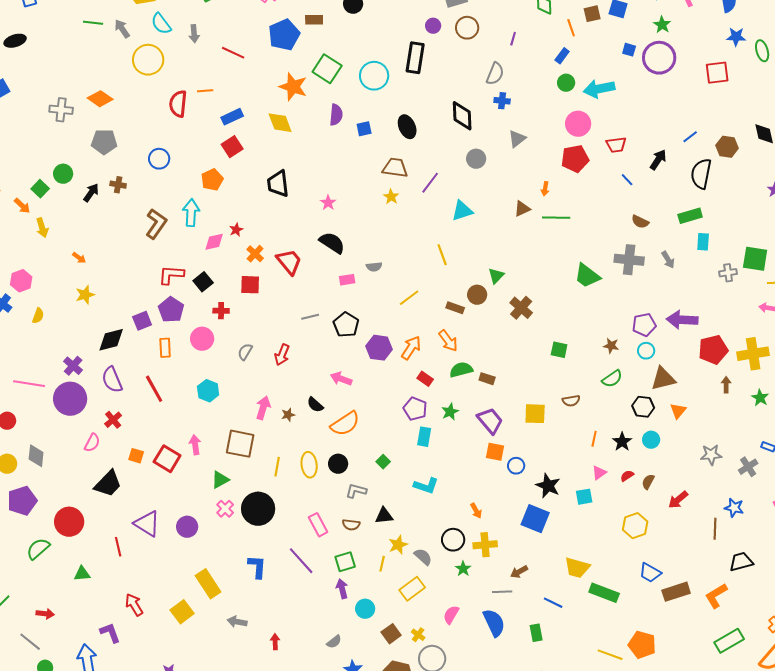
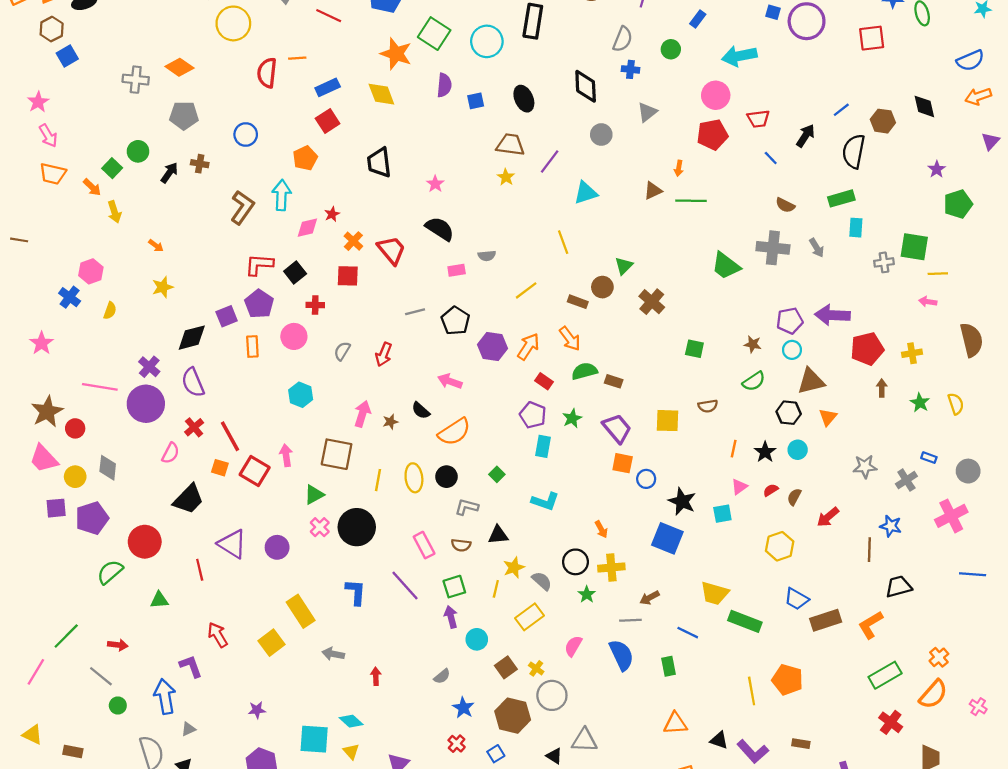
green circle: (566, 83) -> (671, 49), moved
yellow cross: (753, 354) -> (912, 353), size x0.6
red line: (154, 389) -> (230, 436), moved
yellow line: (610, 655) -> (752, 691), turned 60

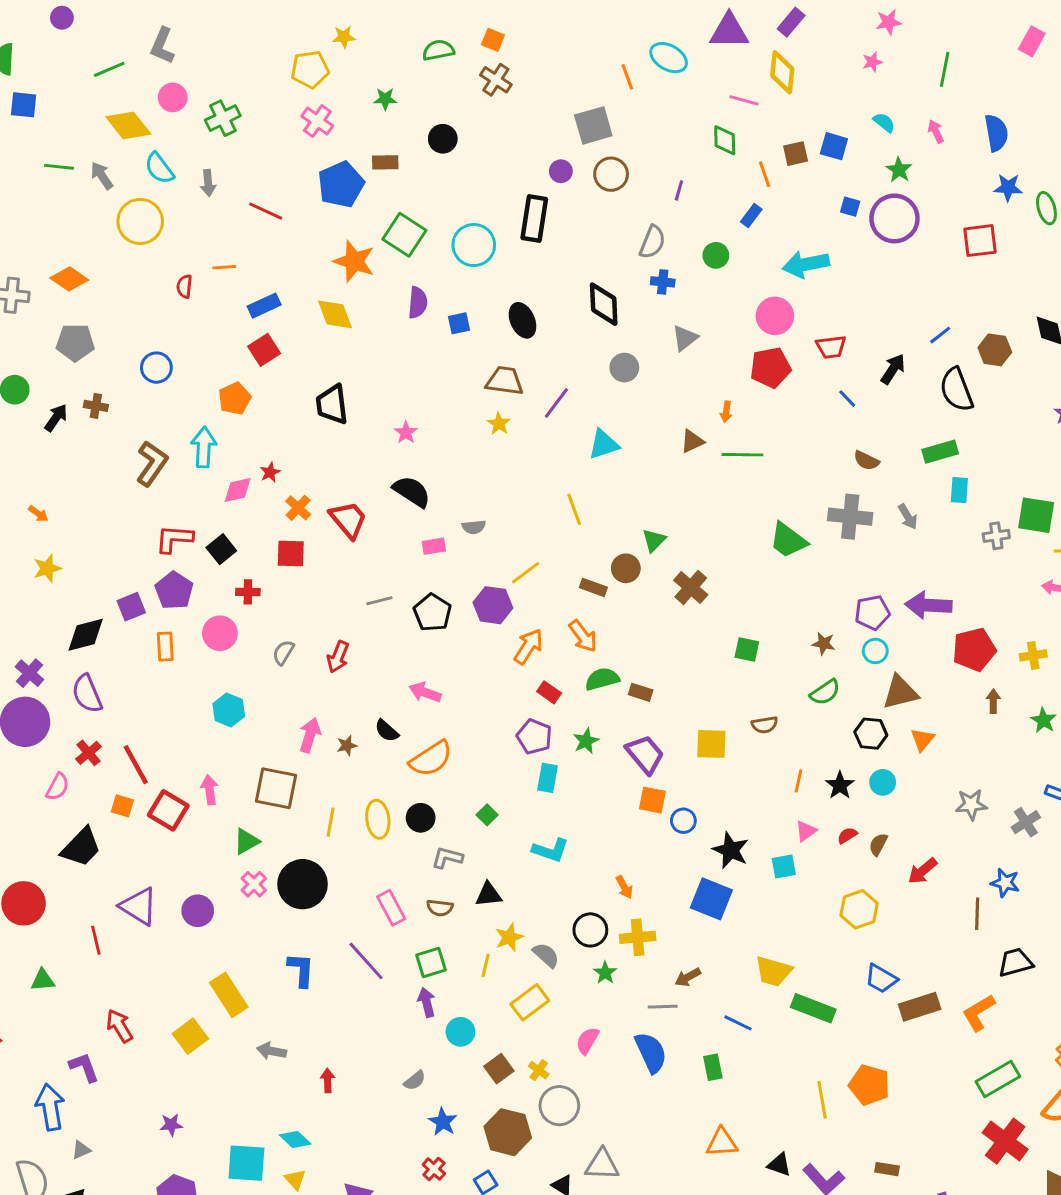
red semicircle: (267, 73) -> (184, 286), size x0.6
black semicircle: (854, 151) -> (956, 390), turned -32
purple hexagon: (492, 347) -> (493, 605), moved
red cross: (891, 722) -> (1005, 1141), size x1.4

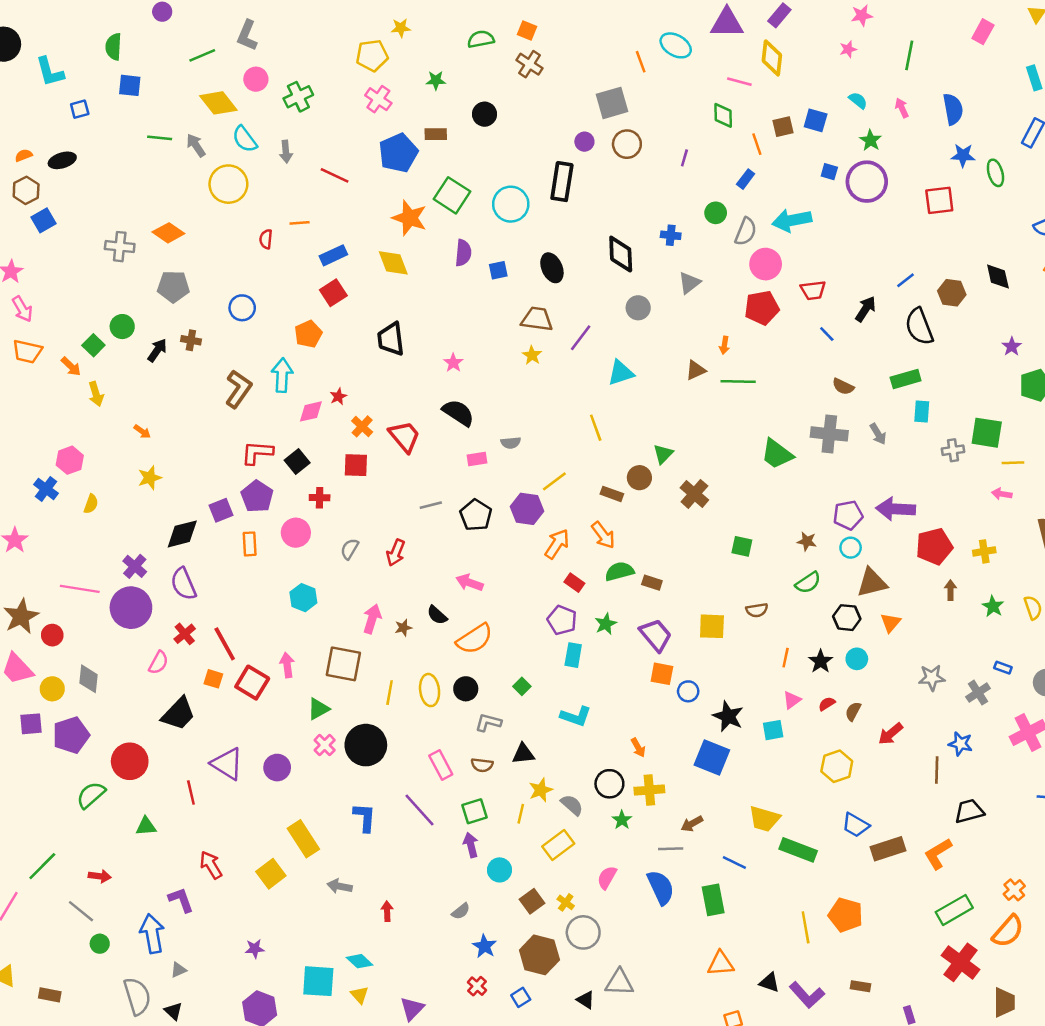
gray semicircle: (652, 242) -> (746, 232), moved
green rectangle: (713, 1067) -> (713, 900), size x1.4

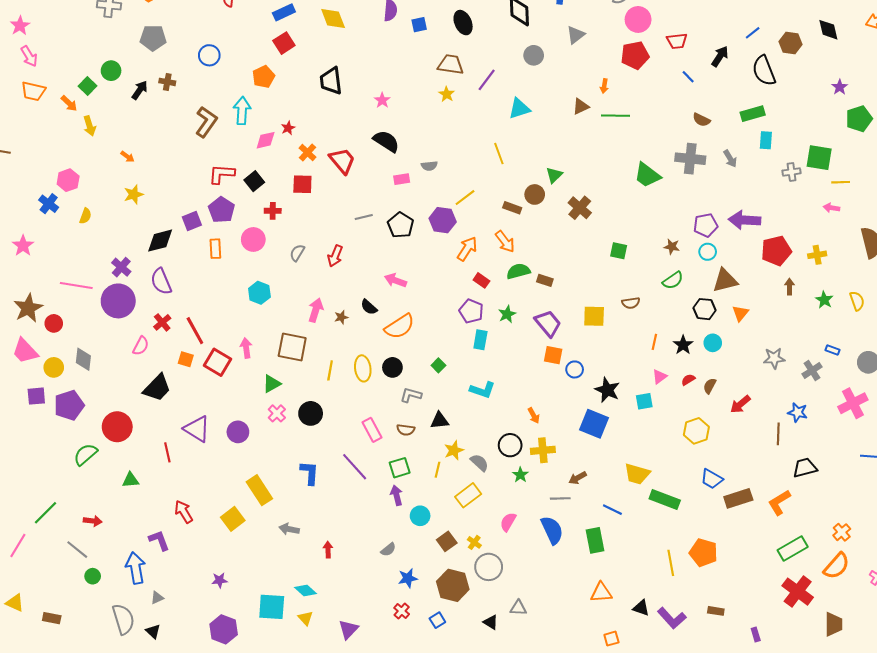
black circle: (366, 745) -> (311, 413), size x0.7
blue star: (485, 946) -> (408, 578), turned 30
gray triangle: (619, 982) -> (518, 608), size x0.7

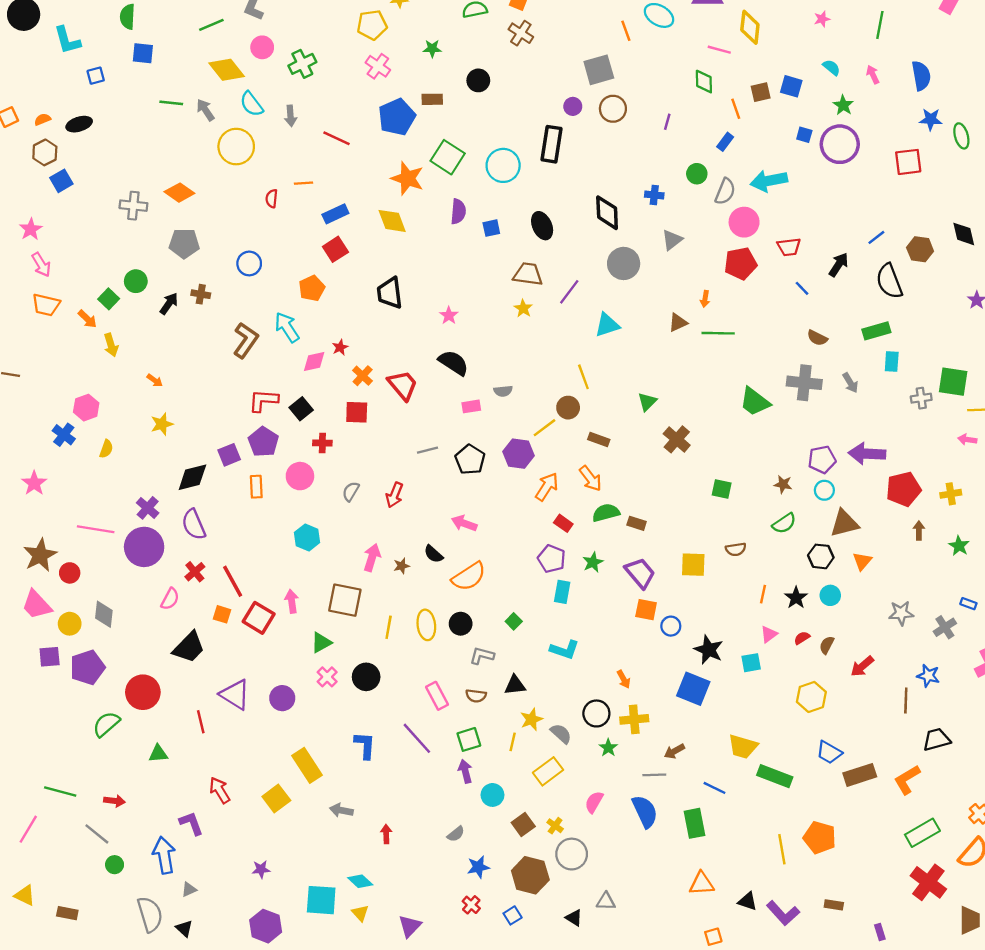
gray circle: (534, 55) -> (624, 263), size x1.4
cyan arrow: (242, 111) -> (287, 327), turned -36
brown circle: (535, 194) -> (568, 408), moved
green line: (46, 513) -> (60, 791), turned 60

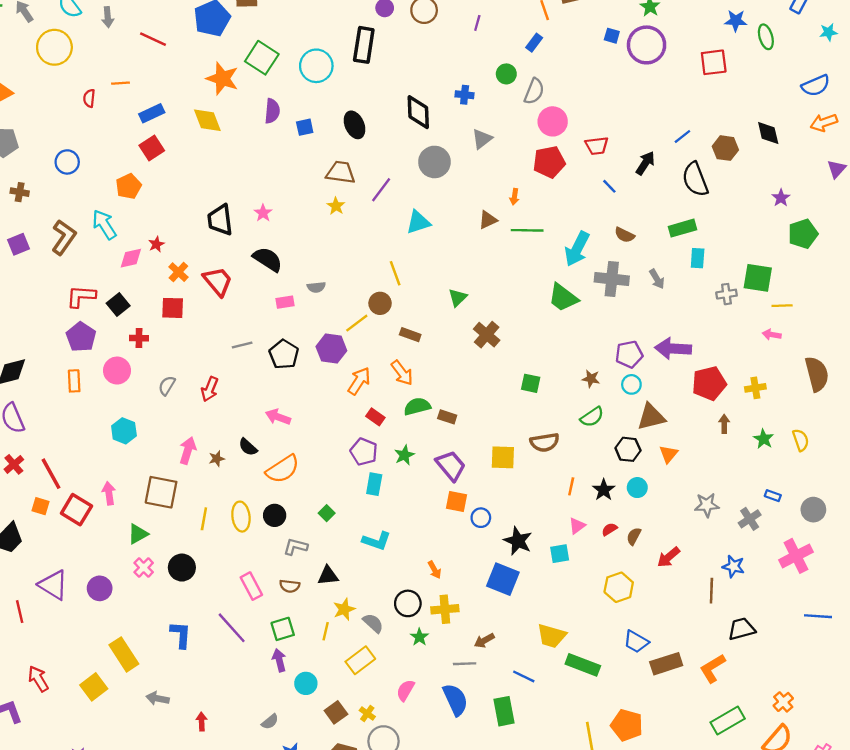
cyan arrow: (769, 181) -> (577, 249), moved, turned -52
black trapezoid: (390, 293) -> (220, 220), moved
purple square: (229, 455) -> (19, 244), moved
brown semicircle: (736, 549) -> (545, 442), size x1.4

